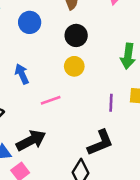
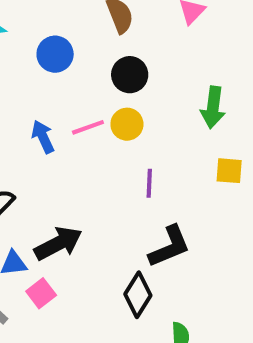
pink line: (51, 100) -> (88, 127), moved
purple line: (111, 103) -> (149, 183), moved

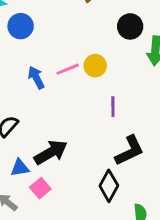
blue circle: (55, 54) -> (21, 26), moved
black circle: (130, 75) -> (130, 26), moved

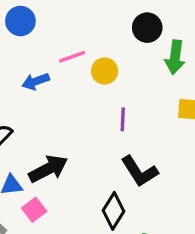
pink line: (68, 69) -> (72, 57), moved
blue arrow: (36, 77) -> (36, 81), turned -85
black L-shape: (129, 151) -> (139, 171), turned 80

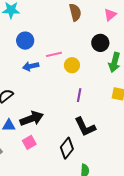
blue circle: (20, 21) -> (25, 41), moved
pink square: (34, 210) -> (29, 142), moved

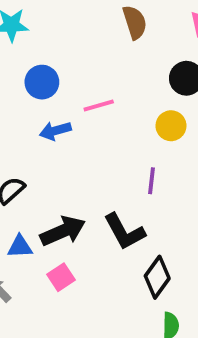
yellow circle: (72, 65) -> (171, 126), moved
black L-shape: (85, 127) -> (124, 232), moved
black diamond: (67, 148) -> (157, 277), moved

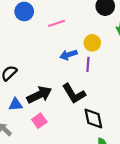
yellow circle: (171, 126) -> (92, 43), moved
blue arrow: (55, 131) -> (68, 55), moved
black diamond: (157, 277) -> (93, 118), turned -45

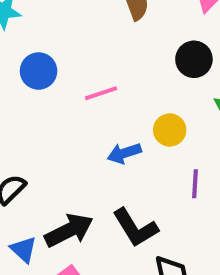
purple line: (88, 64) -> (195, 184), moved
blue triangle: (16, 104) -> (24, 249), turned 48

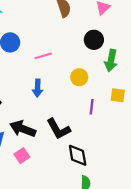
blue arrow: (124, 153) -> (38, 88), moved, turned -72
black arrow: (69, 230) -> (23, 129), turned -135

